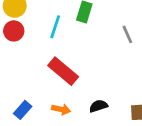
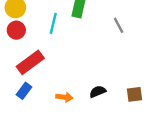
red rectangle: (63, 71) -> (30, 62), moved, turned -72
blue rectangle: (23, 110) -> (24, 91), moved

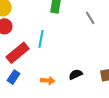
cyan line: (53, 23) -> (41, 39), moved

